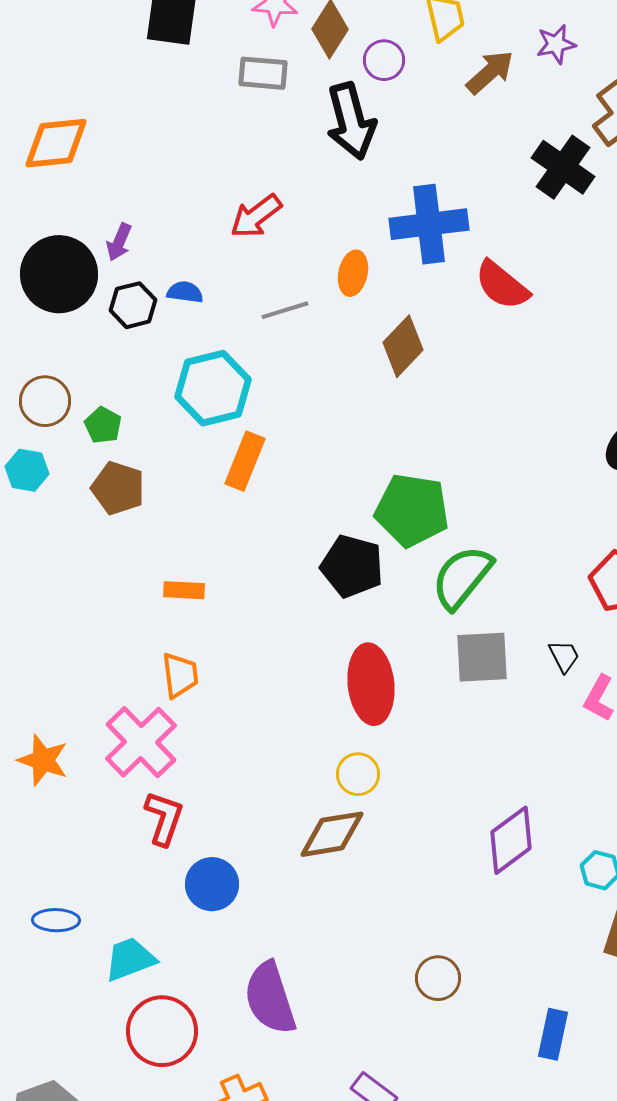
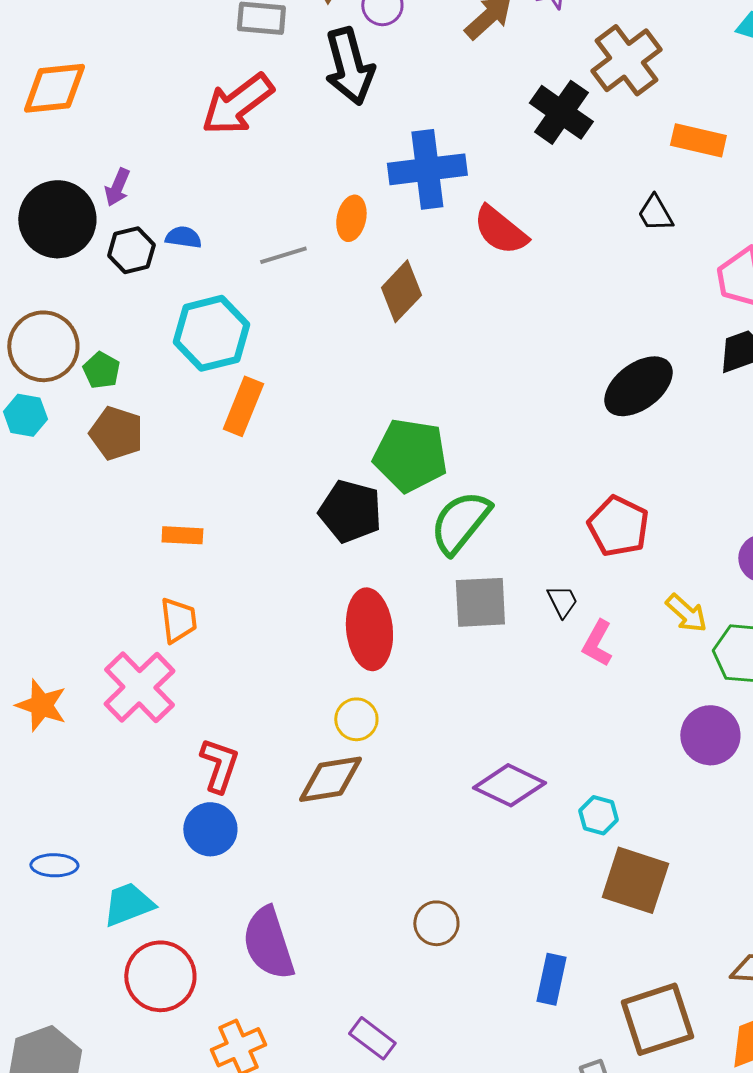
red arrow: (256, 216) -> (237, 104), moved, size x1.4
brown circle: (45, 401) -> (43, 346), size x1.4
red L-shape: (164, 818) -> (219, 765), moved
purple diamond: (511, 840) -> (509, 785), turned 62

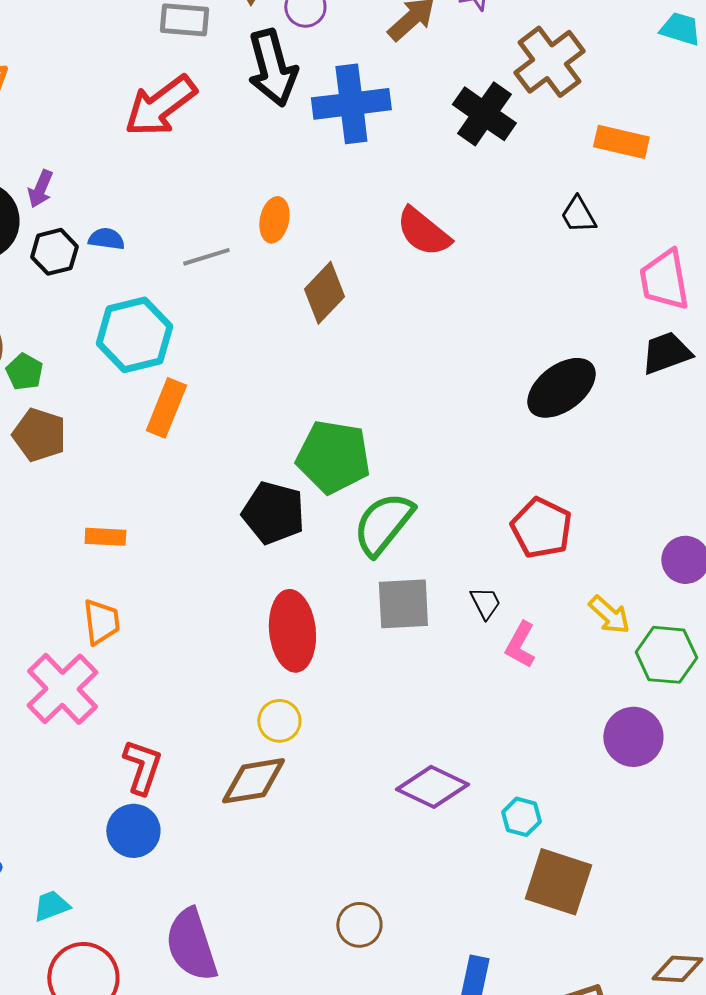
blue cross: (427, 169) -> (351, 104), moved
cyan trapezoid: (128, 904) -> (51, 906), size x0.7

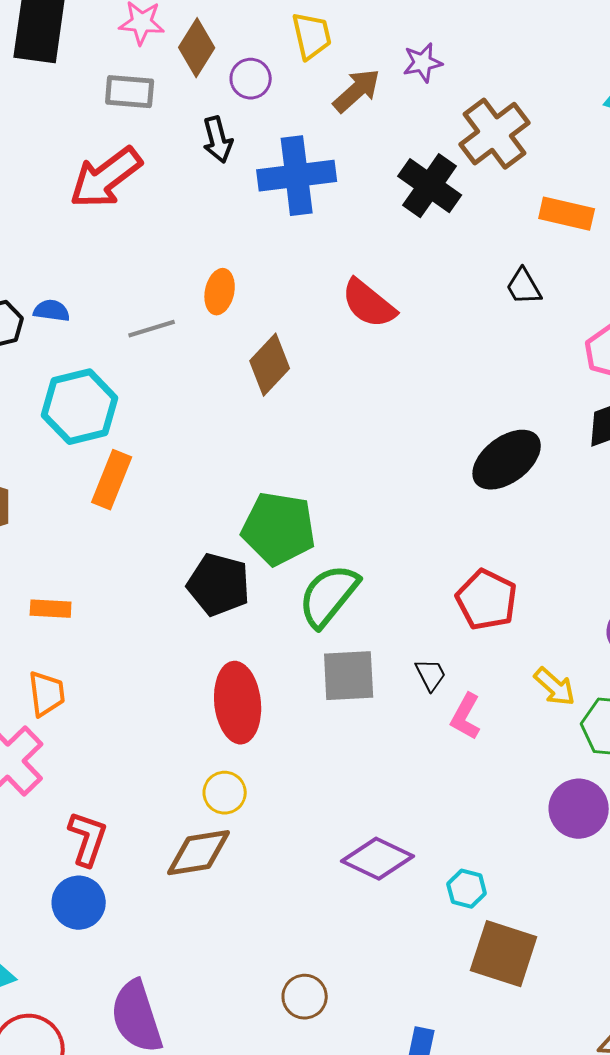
black arrow: (272, 68) -> (218, 140), size x0.6

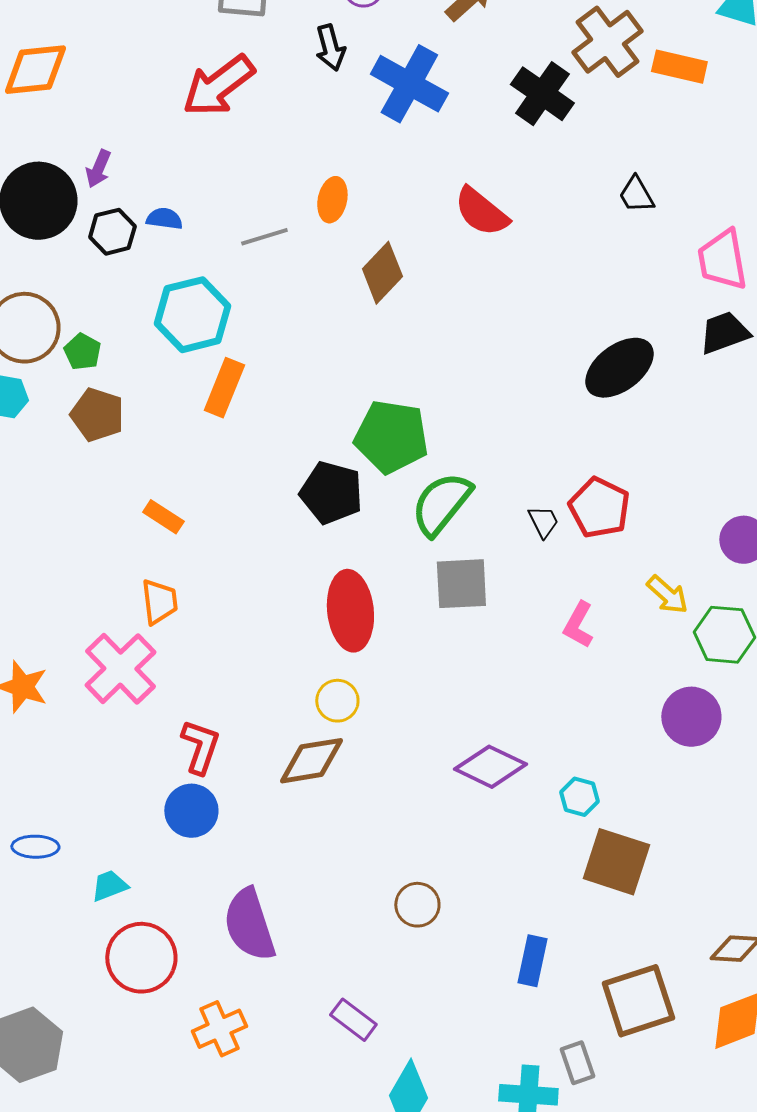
blue cross: (297, 176) -> (409, 84), turned 36
orange rectangle: (567, 214) -> (679, 67), moved
orange rectangle: (51, 609) -> (163, 517), turned 30
black trapezoid: (431, 675) -> (543, 522), moved

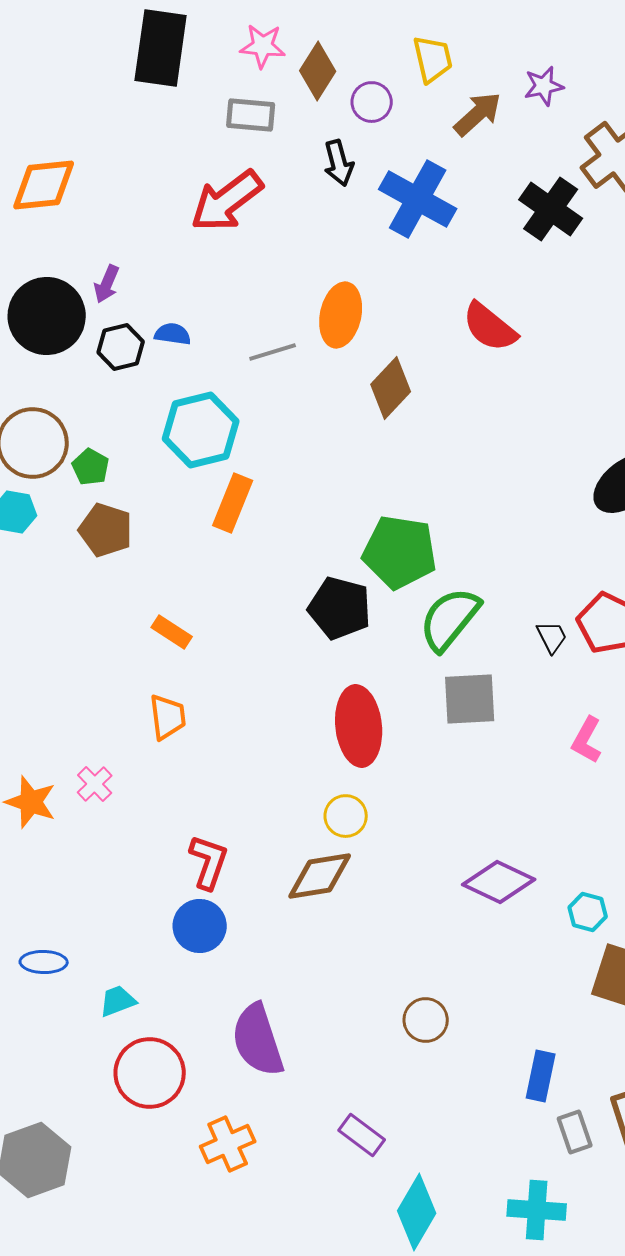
orange ellipse: (332, 200) -> (341, 315), size x1.4
pink cross: (120, 669) -> (95, 784), moved, size x0.5
gray rectangle: (577, 1063) -> (575, 1132), moved

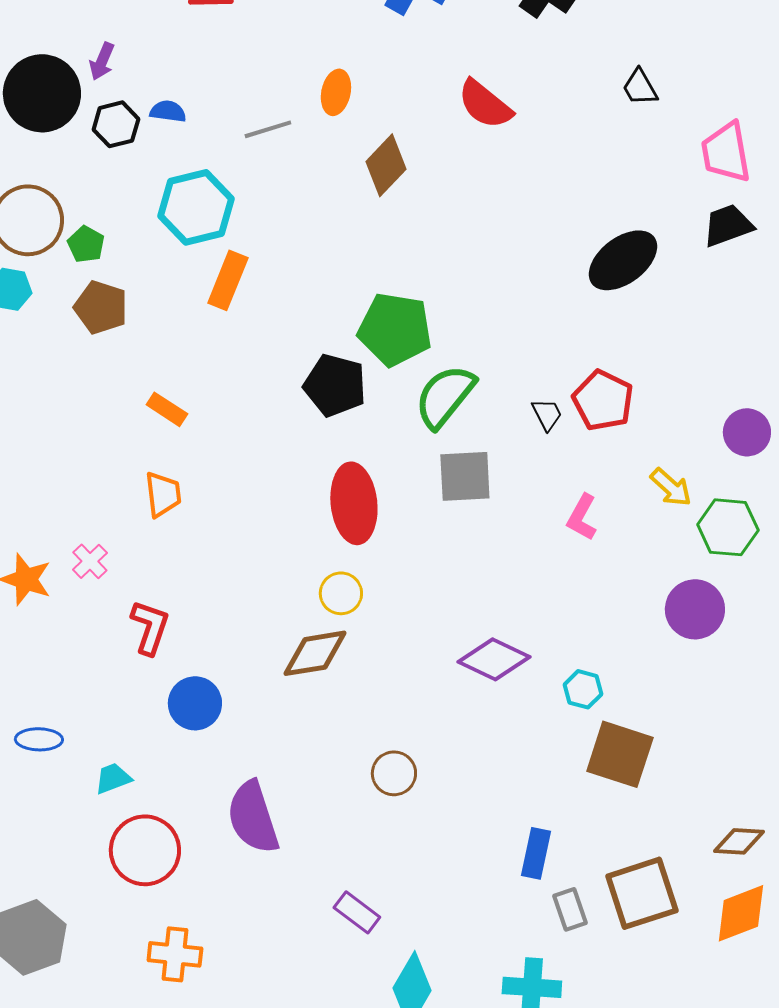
orange ellipse: (341, 315) -> (336, 92), size x0.7
red L-shape: (209, 862) -> (150, 627), moved
brown circle: (426, 1020) -> (394, 773), moved
orange cross: (228, 1144) -> (175, 954), moved, turned 30

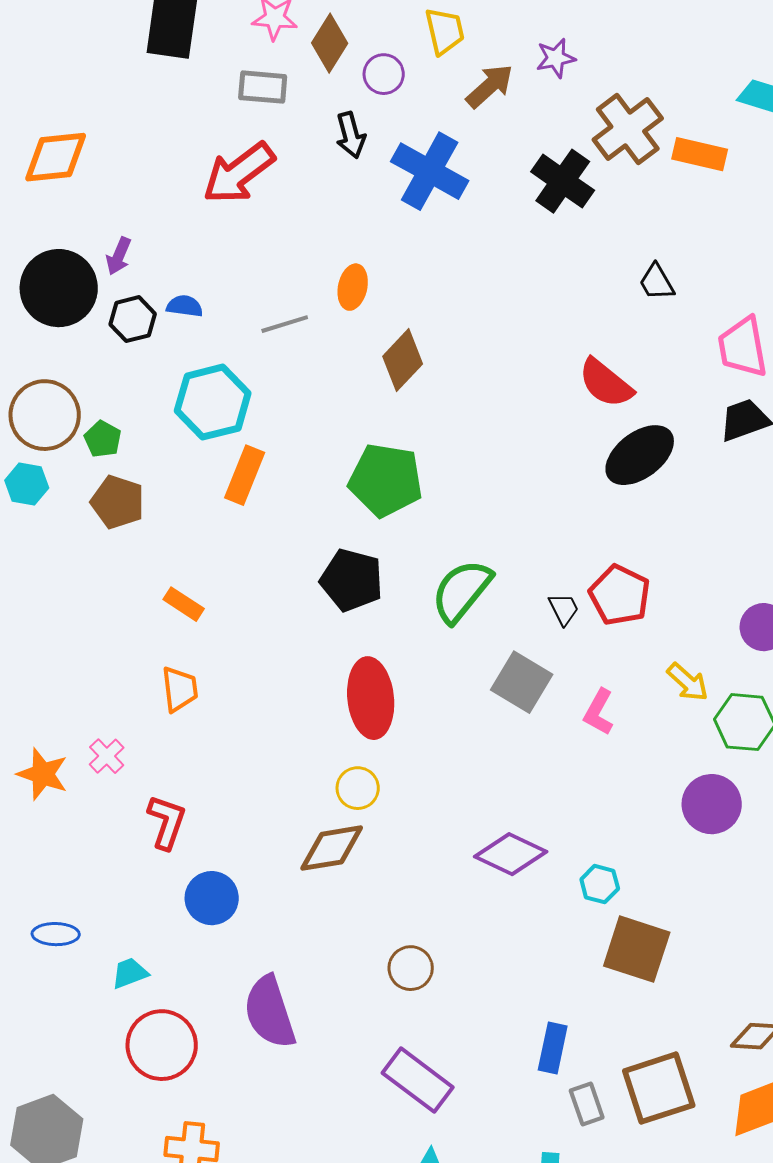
red semicircle: (485, 104) -> (606, 383), moved
green pentagon: (395, 329) -> (386, 480), moved
gray square: (465, 476) -> (522, 682), moved, turned 34
purple rectangle: (357, 912) -> (418, 1080), moved, size x1.5

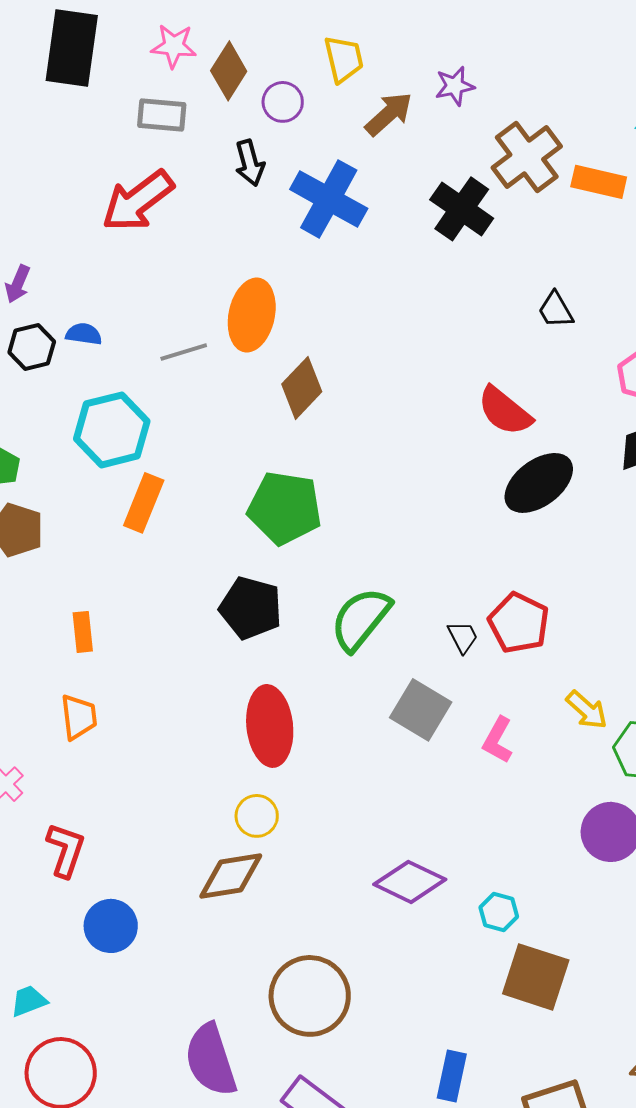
orange ellipse: (353, 287) -> (252, 315), size x1.6
orange rectangle: (184, 604) -> (83, 632), turned 51
brown circle: (411, 968) -> (310, 996), size x1.8
purple semicircle: (270, 1012) -> (211, 1060), moved

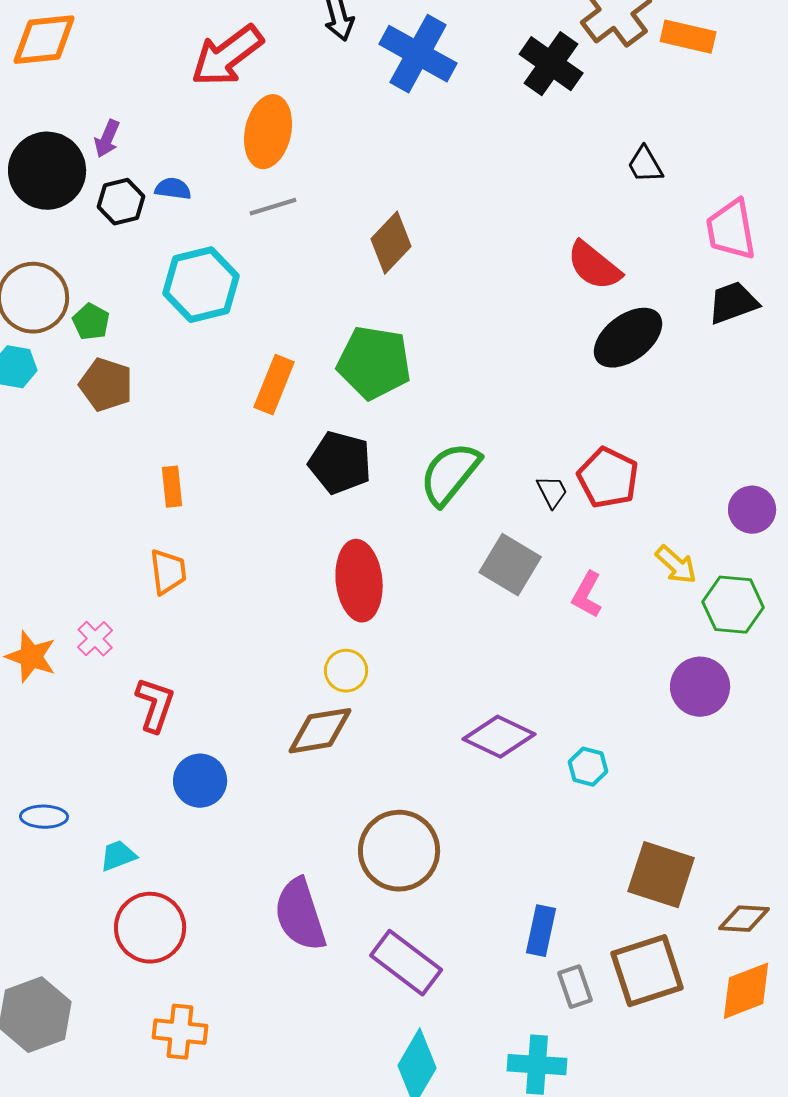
orange ellipse: (252, 315) -> (268, 132), moved
orange rectangle: (144, 503) -> (274, 385), moved
brown square: (536, 977) -> (661, 875), moved

